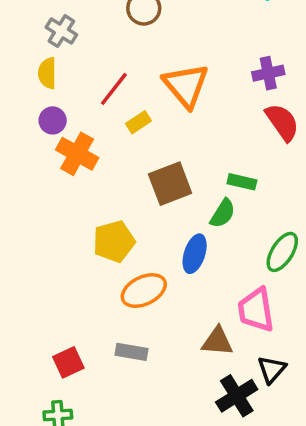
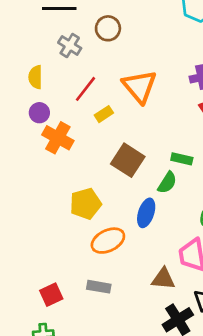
gray cross: (61, 31) -> (70, 45), moved
brown square: (170, 184) -> (128, 160), turned -36

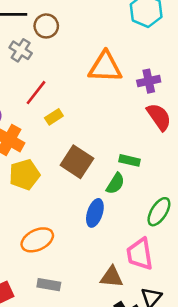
brown circle: (108, 28) -> (46, 26), moved
orange triangle: (140, 86) -> (105, 67), moved, turned -48
yellow pentagon: (86, 204) -> (24, 175), moved
orange ellipse: (108, 241) -> (37, 240), moved

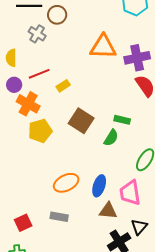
purple cross: (149, 81) -> (137, 58), size x1.4
red line: (36, 93) -> (39, 74), moved, turned 30
blue ellipse: (95, 213) -> (99, 186), moved
orange ellipse: (37, 240) -> (66, 183), moved

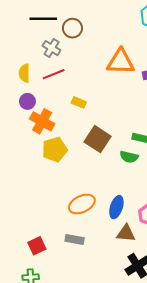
red line: (39, 74) -> (54, 74), moved
yellow rectangle: (63, 86) -> (79, 102), turned 56
green semicircle: (111, 138) -> (129, 157), turned 72

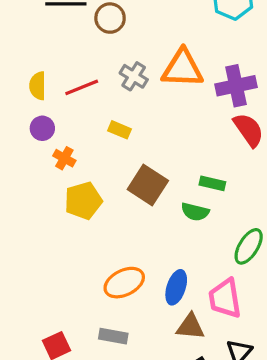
gray cross: (52, 48) -> (134, 76), moved
orange cross: (42, 121) -> (64, 158), size x0.6

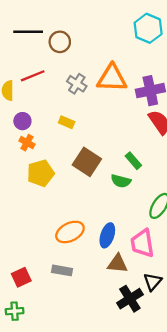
red line: (82, 87) -> (33, 76), moved
purple circle: (42, 128) -> (22, 121), moved
green rectangle: (212, 183) -> (133, 161), turned 36

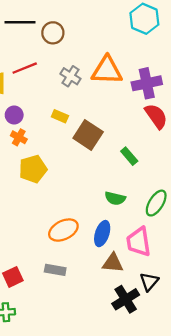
brown square: (87, 162) -> (88, 135), moved
green semicircle: (121, 181) -> (115, 198), moved

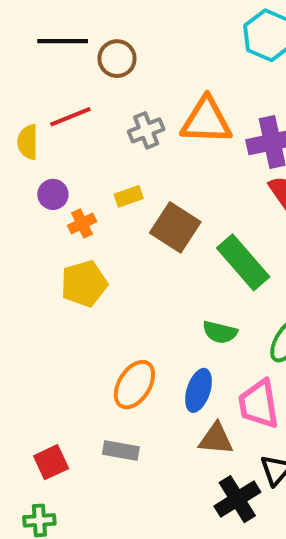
gray cross: (70, 76) -> (146, 130), turned 36
yellow rectangle: (60, 116) -> (129, 196), turned -42
orange cross: (19, 137) -> (82, 224), moved, turned 35
green rectangle: (129, 156) -> (243, 262), size x1.8
orange ellipse: (63, 230) -> (134, 385), turned -32

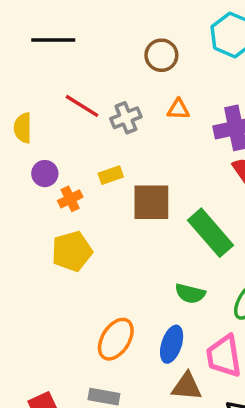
brown circle: (117, 59) -> (161, 55), moved
red line: (70, 117) -> (82, 106), moved, turned 54
orange triangle: (206, 121) -> (178, 109), size x0.5
brown square: (175, 227) -> (151, 202), turned -33

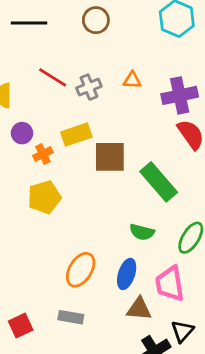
brown circle: (161, 55) -> (96, 20), moved
yellow rectangle: (111, 175) -> (76, 134), size x1.5

